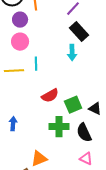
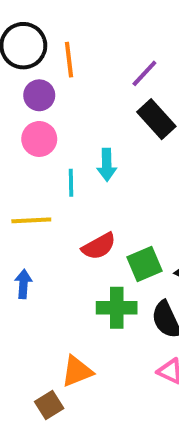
cyan arrow: (72, 53) -> (107, 165), moved
yellow line: (14, 71) -> (31, 220), moved
blue arrow: (13, 124) -> (23, 284), moved

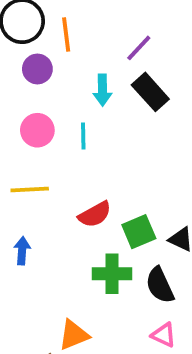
pink circle: (39, 139) -> (37, 130), moved
cyan arrow: (107, 165) -> (102, 90), moved
cyan line: (71, 183) -> (83, 136), moved

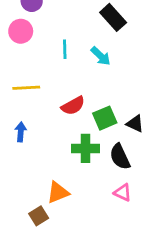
cyan arrow: (102, 90) -> (101, 56), moved, turned -45
pink circle: (37, 130) -> (21, 31), moved

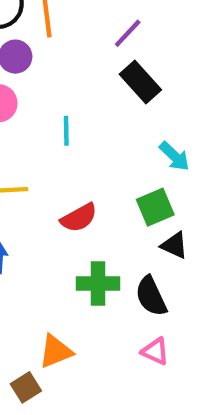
cyan arrow: (101, 56) -> (174, 156), moved
green square: (105, 118) -> (155, 207), moved

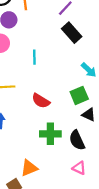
red semicircle: (79, 218) -> (41, 101), turned 60

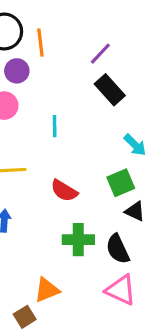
pink triangle: (79, 168) -> (121, 290), size x1.5

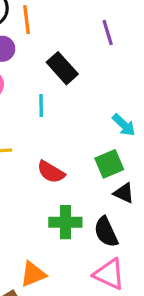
purple line: (100, 54) -> (108, 33), moved, turned -60
black rectangle: (110, 90) -> (62, 68), moved

